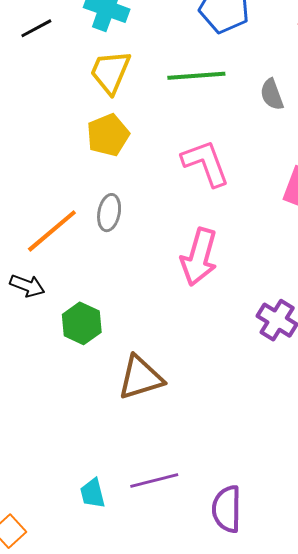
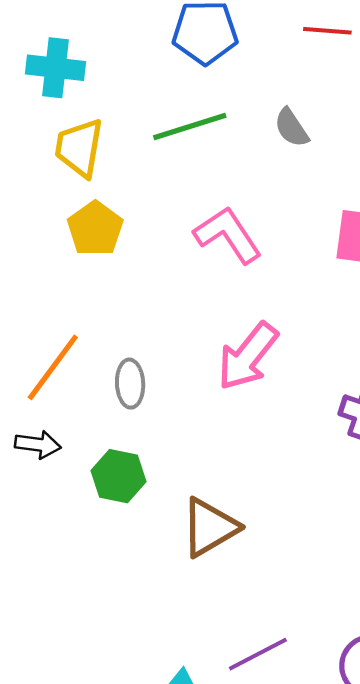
gray ellipse: (109, 213) -> (130, 384), moved
pink arrow: (199, 257) -> (248, 356), turned 36

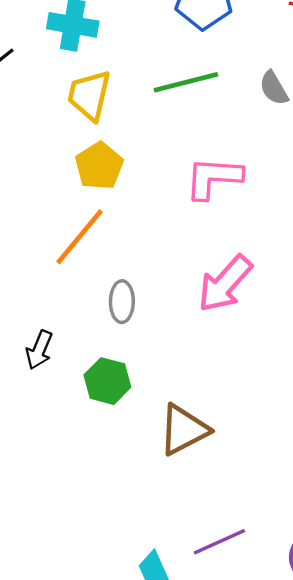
pink L-shape: (228, 235) -> (214, 178), turned -56
orange line: (53, 367) -> (80, 237), moved
black arrow: (38, 444) -> (39, 350), turned 102

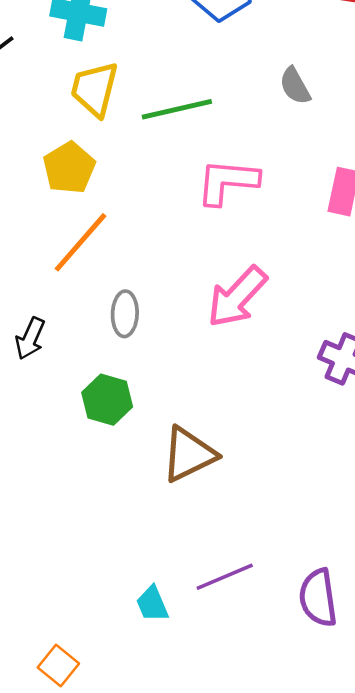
green line: (186, 82) -> (177, 109), moved
yellow pentagon: (99, 166) -> (69, 168), moved
black arrow: (39, 350) -> (30, 338), moved

